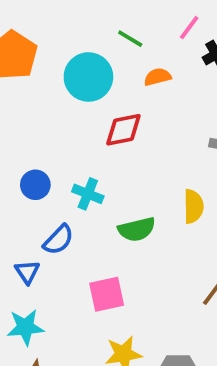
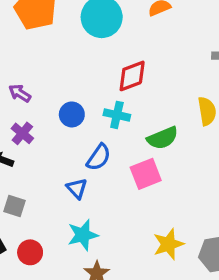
red diamond: (123, 130) -> (132, 76), moved
pink square: (107, 294) -> (146, 174), moved

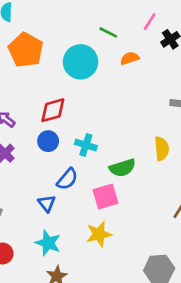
red diamond: (132, 76) -> (53, 110), moved
cyan star: (83, 235) -> (48, 243), turned 30
yellow star: (168, 244) -> (99, 234), moved

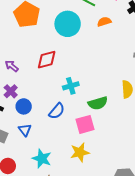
blue circle: (48, 141) -> (24, 106), moved
cyan cross: (86, 145) -> (71, 86), turned -35
blue triangle: (47, 203) -> (25, 130), moved

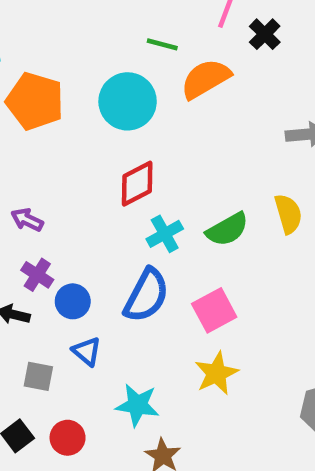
orange semicircle: (104, 22) -> (206, 79), size x1.6
red diamond: (47, 60) -> (137, 184), moved
green semicircle: (98, 103) -> (227, 229), moved
blue semicircle: (57, 111) -> (146, 295), size x1.4

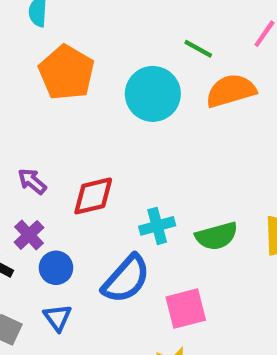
red diamond: (137, 184) -> (93, 196), moved

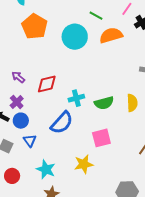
blue circle: (56, 268) -> (21, 121), moved
pink square: (186, 309) -> (101, 138), moved

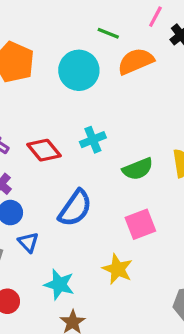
red diamond: (47, 84) -> (44, 150), turned 70
cyan cross: (76, 98) -> (93, 140), moved
yellow star: (84, 164) -> (118, 269), turned -30

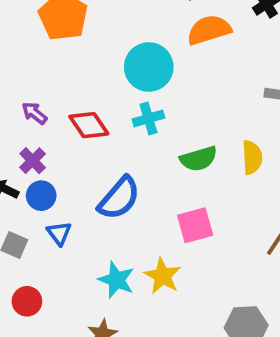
cyan circle: (79, 70) -> (149, 67), moved
cyan star: (59, 284) -> (116, 280), moved

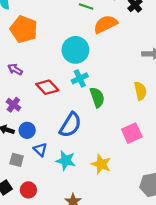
purple arrow: (34, 113) -> (15, 69), moved
green semicircle: (199, 159) -> (97, 97), moved, turned -84
purple cross: (33, 161) -> (13, 105), moved
pink square: (195, 225) -> (132, 133), moved
cyan star: (116, 280) -> (66, 160), moved

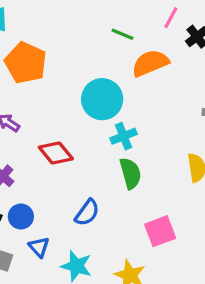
cyan cross: (80, 78) -> (124, 136), moved
blue semicircle: (70, 125) -> (87, 213), size x0.7
pink square: (132, 133) -> (160, 231), moved

